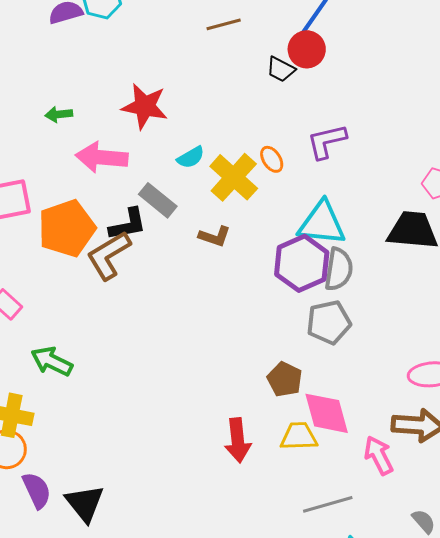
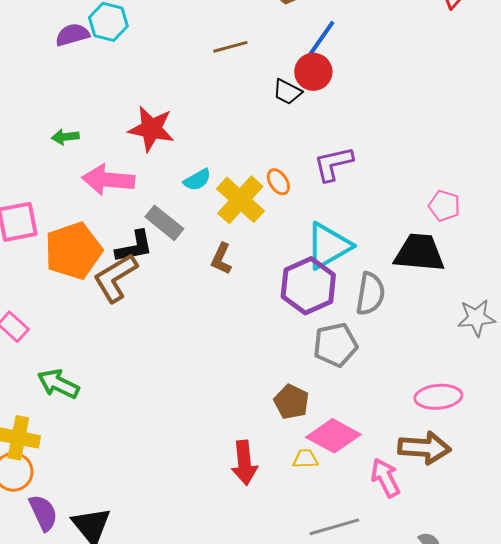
cyan triangle: (322, 223) -> (328, 246), turned -36
brown L-shape: (215, 236) -> (221, 259), turned 96
gray semicircle: (339, 269) -> (370, 294), moved
pink diamond: (327, 413) -> (333, 436), turned -46
yellow trapezoid: (299, 436) -> (305, 459), size x0.7

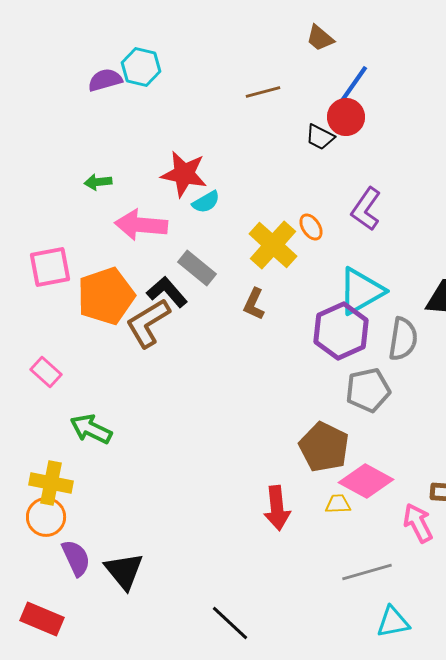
purple L-shape: (333, 164) -> (366, 209), turned -42
cyan semicircle: (197, 180) -> (206, 202), moved
black L-shape: (134, 247) -> (167, 292), turned -120
brown pentagon: (291, 402) -> (324, 447), size x1.4

